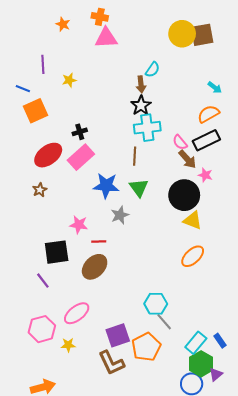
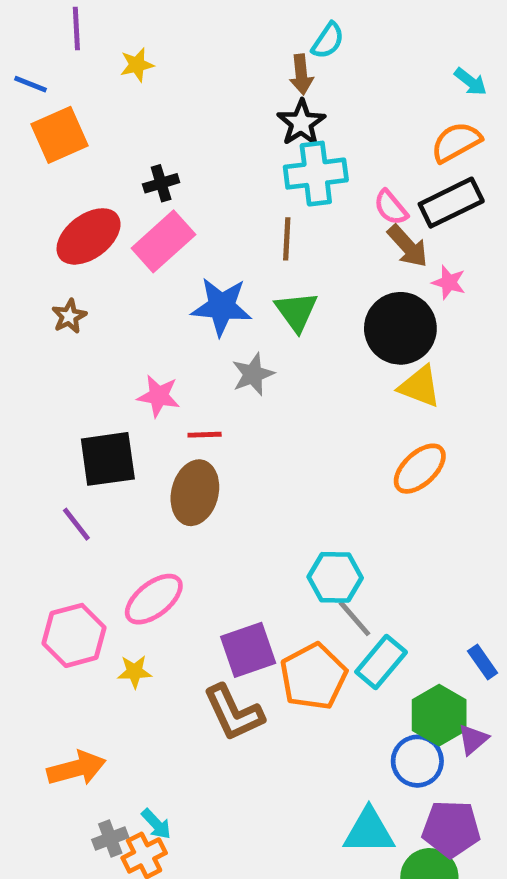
brown ellipse: (95, 267) -> (195, 493), turned -30
cyan rectangle: (196, 343) -> (381, 662), moved

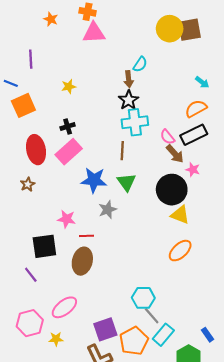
yellow star: (137, 65) -> (69, 86), moved
red ellipse: (89, 236) -> (36, 150), turned -64

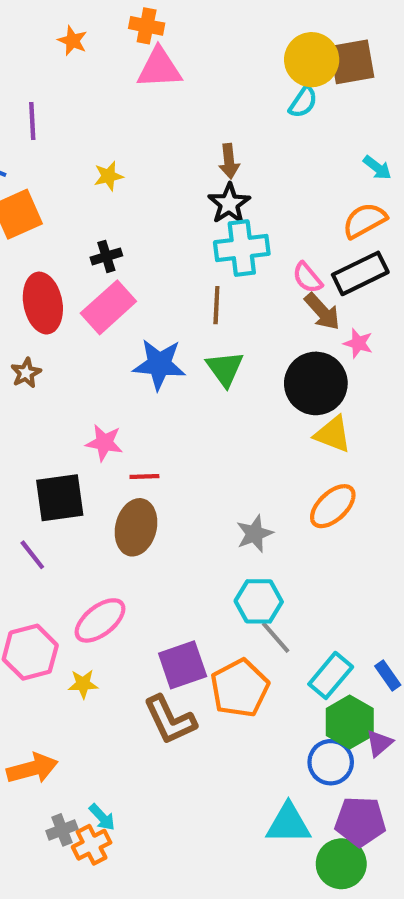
cyan semicircle: (140, 64) -> (303, 102), moved
gray star: (108, 210) -> (254, 534), moved
cyan rectangle: (163, 335) -> (331, 675), moved

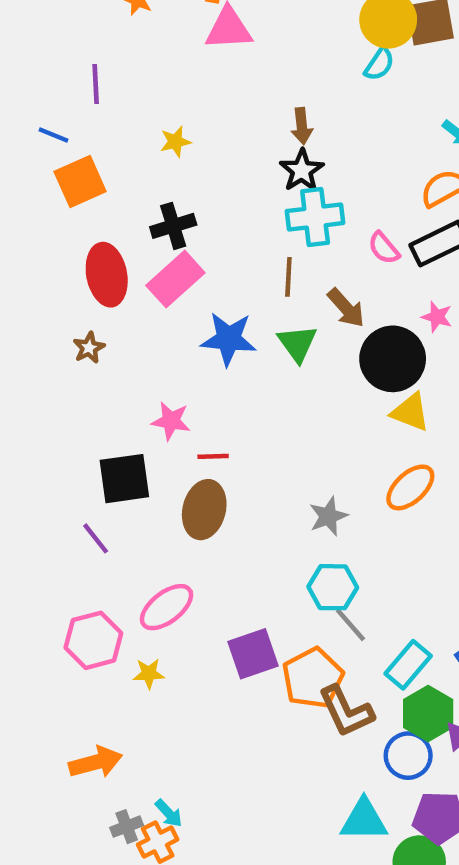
black cross: (106, 256) -> (173, 226), size x1.4
brown arrow: (322, 311) -> (346, 308), moved
brown L-shape: (170, 720) -> (346, 711), moved

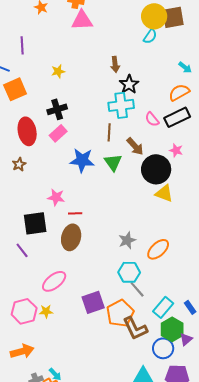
black star: (302, 170) -> (129, 84), moved
pink rectangle: (175, 279) -> (58, 133), size x0.7
orange ellipse: (410, 487) -> (158, 249), moved
pink hexagon: (93, 640) -> (24, 311), moved

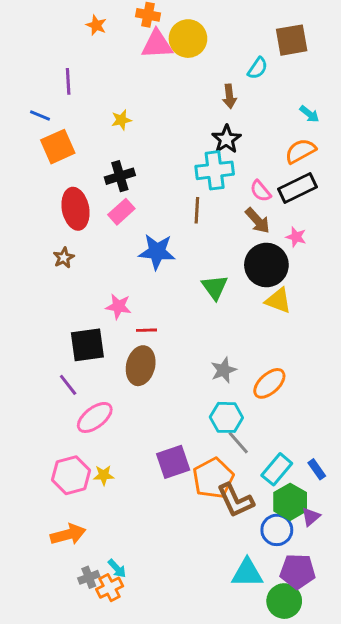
yellow circle: (154, 16) -> (188, 39), moved
brown arrow: (115, 64) -> (229, 96), moved
brown arrow: (135, 146) -> (258, 221), moved
green triangle: (113, 162) -> (215, 287), moved
pink ellipse: (54, 281) -> (95, 417), moved

